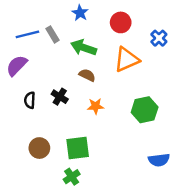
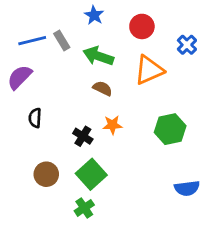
black cross: (60, 97) -> (83, 136), moved
green square: (78, 148) -> (91, 174), turned -35

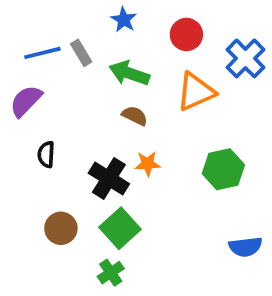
blue cross: (187, 45) -> (245, 58), size x1.5
black cross: (83, 136) -> (109, 178), size x1.5

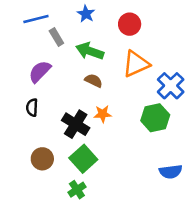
blue line: (42, 53) -> (36, 19), moved
blue cross: (245, 58) -> (171, 86), moved
purple semicircle: (26, 101) -> (40, 72), moved

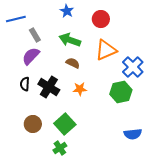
blue line: (36, 19) -> (16, 19), moved
gray rectangle: (56, 37) -> (35, 35), moved
black cross: (76, 124) -> (49, 87), moved

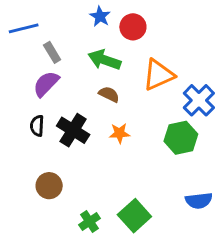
red circle: (101, 19) -> (133, 27), moved
green square: (65, 124) -> (134, 216), moved

